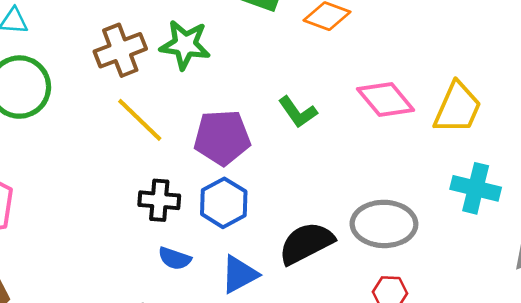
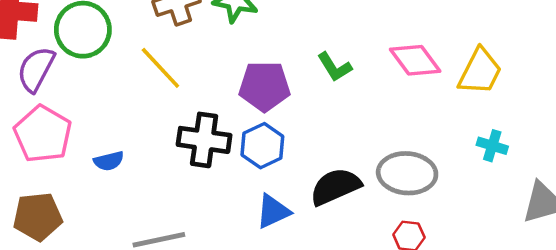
yellow line: (140, 120) -> (160, 68), moved
cyan cross: (476, 188) -> (492, 146), size x0.7
black cross: (159, 200) -> (204, 140), size x1.4
blue semicircle: (175, 258) -> (109, 161), moved, turned -36

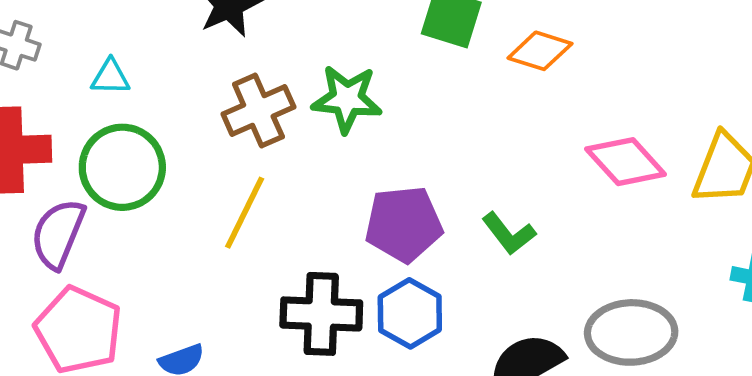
green L-shape: (335, 67) -> (509, 234), moved
yellow line: (160, 68) -> (245, 213), turned 75

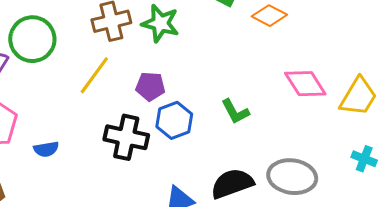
purple pentagon: (404, 224) -> (150, 86), moved, size x0.7
blue hexagon: (410, 313) -> (174, 120), moved

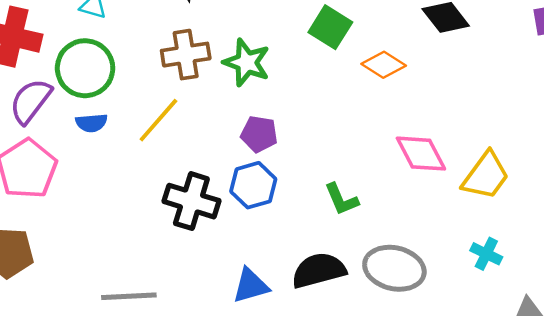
purple pentagon: (150, 86) -> (259, 134), moved
green L-shape: (235, 111) -> (341, 199), moved
blue semicircle: (46, 149) -> (91, 123), moved

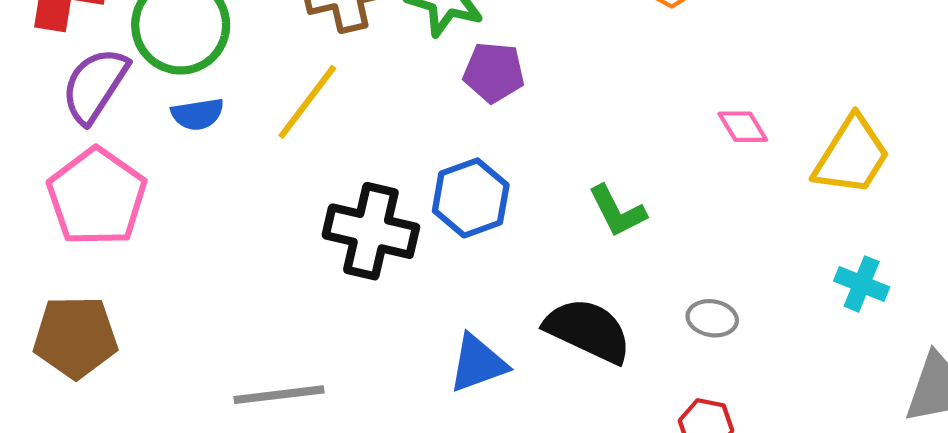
purple pentagon: (259, 134) -> (494, 72), moved
pink diamond: (421, 154) -> (743, 127), size x0.6
gray ellipse: (394, 268) -> (712, 318), size x0.5
black semicircle: (319, 270) -> (588, 330), turned 44

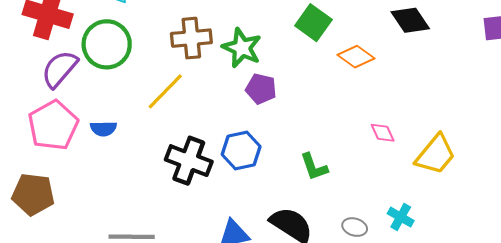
blue semicircle: (198, 114) -> (103, 129), moved
cyan cross: (862, 284) -> (401, 217), moved

